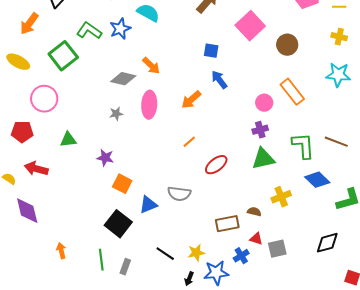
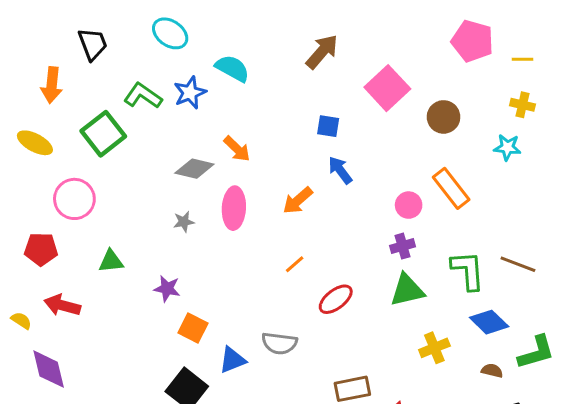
orange arrow: (29, 24) -> (52, 85), turned -30
cyan star: (338, 75) -> (507, 147), moved, size x0.7
brown semicircle: (254, 212) -> (492, 371), moved

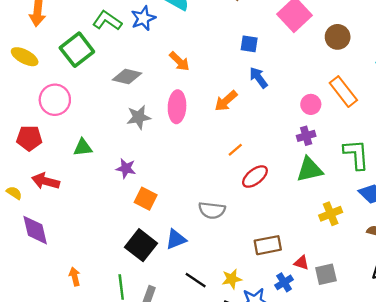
gray diamond: (194, 169) -> (127, 76), moved
gray star: (184, 222) -> (139, 117), size x1.5
orange line: (295, 264) -> (235, 150), moved
blue triangle: (232, 360) -> (176, 239), moved

